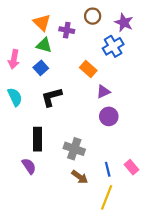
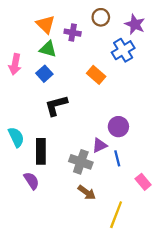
purple triangle: (103, 92) -> (100, 145), moved
cyan semicircle: (15, 97) -> (16, 137), moved
blue line: (108, 169) -> (117, 158), moved

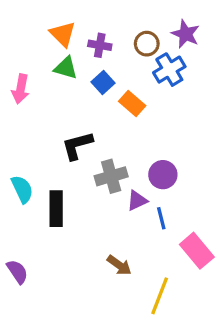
brown circle: (101, 17) -> (147, 44), moved
blue square: (44, 74) -> (103, 82), moved
gray cross: (81, 162) -> (111, 176), moved, turned -35
purple semicircle: (31, 181) -> (17, 272), moved
pink rectangle: (143, 182) -> (197, 251), size x1.5

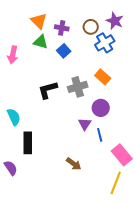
orange rectangle: (132, 103) -> (103, 77), moved
gray cross: (111, 176) -> (78, 87), moved
purple triangle: (137, 201) -> (85, 124), turned -32
black rectangle: (56, 209) -> (28, 143), moved
yellow line: (160, 296) -> (116, 183), moved

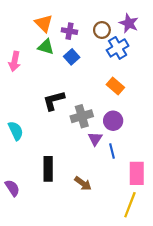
gray cross: (78, 87) -> (82, 116), moved
black rectangle: (28, 143) -> (48, 169), moved
pink rectangle: (122, 155) -> (137, 173), turned 40

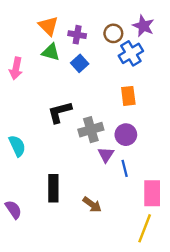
orange rectangle: (115, 86) -> (128, 96), turned 42

